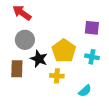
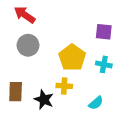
black star: (39, 59) -> (44, 100), moved
brown rectangle: (17, 69) -> (16, 92), moved

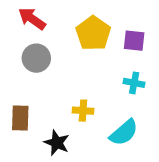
yellow pentagon: (72, 58) -> (93, 33), moved
black star: (44, 100) -> (57, 143), moved
cyan semicircle: (96, 103) -> (124, 133), size x1.5

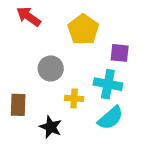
purple square: (134, 41) -> (120, 53), moved
gray circle: (36, 58) -> (51, 68), moved
cyan cross: (134, 83) -> (108, 84), moved, size x1.5

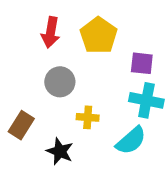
red arrow: (29, 16) -> (51, 32), moved, turned -115
cyan cross: (108, 84) -> (146, 100), moved
brown rectangle: (18, 105) -> (21, 125), turned 30

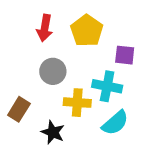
cyan cross: (146, 100) -> (107, 86), moved
yellow cross: (88, 117) -> (77, 103), size x1.4

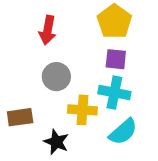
yellow pentagon: (87, 31) -> (114, 21), moved
purple square: (125, 55) -> (116, 59), moved
brown rectangle: (19, 109) -> (20, 117), turned 50

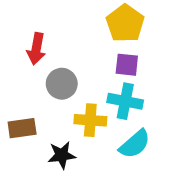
red arrow: (48, 30) -> (36, 49), moved
black star: (56, 142) -> (62, 155), turned -30

